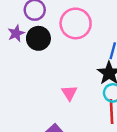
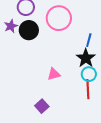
pink triangle: (69, 93) -> (54, 74), turned 48

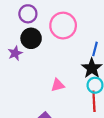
purple star: (11, 26) -> (15, 53), moved

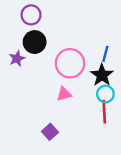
pink circle: (63, 26) -> (70, 63), moved

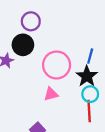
purple circle: (31, 15) -> (31, 21), moved

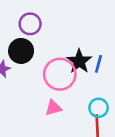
black star: (87, 76) -> (79, 61), moved

